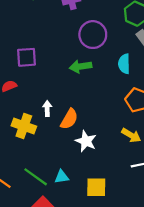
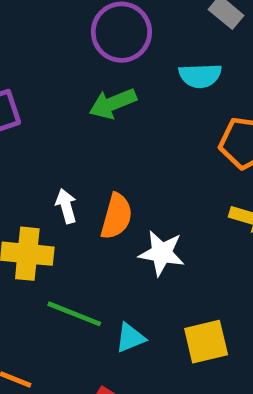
cyan semicircle: (124, 64) -> (200, 76), turned -78
green line: (36, 177) -> (74, 314), moved

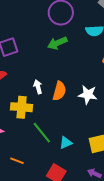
white star: (162, 253) -> (88, 95), moved
green line: (74, 314) -> (42, 133), turned 30

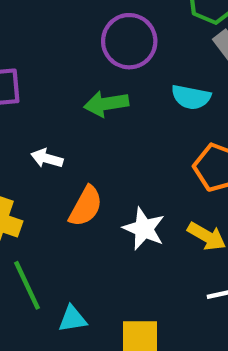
white arrow: (38, 87) -> (47, 158), moved, turned -72

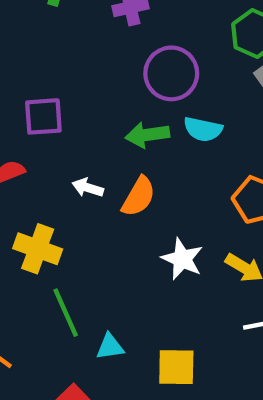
cyan semicircle: (191, 97) -> (203, 129), moved
orange semicircle: (86, 206) -> (139, 197), moved

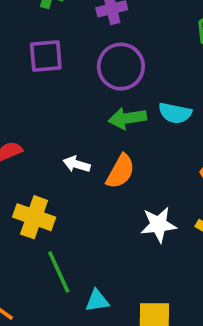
purple circle: (171, 73) -> (121, 67), moved
purple square: (43, 116) -> (46, 56), moved
white star: (182, 259) -> (158, 225), turned -30

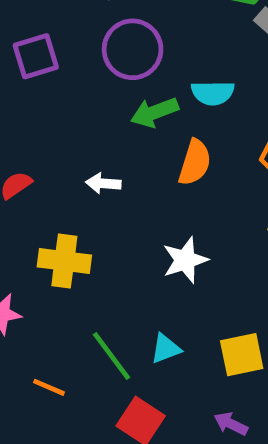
orange semicircle: (120, 171) -> (195, 162), moved
white star: (158, 225) -> (185, 260), moved
green line: (59, 272) -> (111, 356), moved

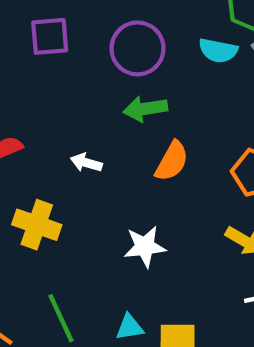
cyan semicircle: (213, 93) -> (218, 51), moved
cyan triangle: (166, 349) -> (130, 327), moved

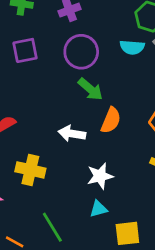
green arrow: (145, 109) -> (90, 89), turned -124
white arrow: (86, 163) -> (72, 134), moved, size x1.4
cyan triangle: (130, 327) -> (98, 209), moved

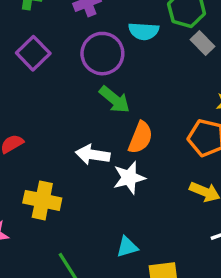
cyan semicircle: (132, 47) -> (144, 31), moved
purple square: (25, 50) -> (33, 53), turned -32
white star: (100, 176) -> (129, 178), moved

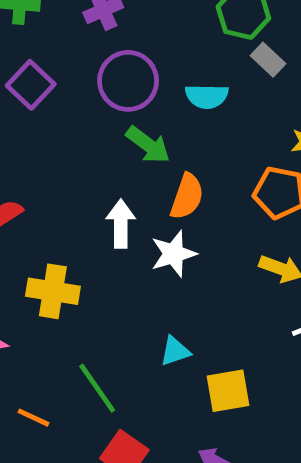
cyan semicircle: (144, 31) -> (207, 96), moved
white arrow: (93, 155) -> (121, 224), turned 84

